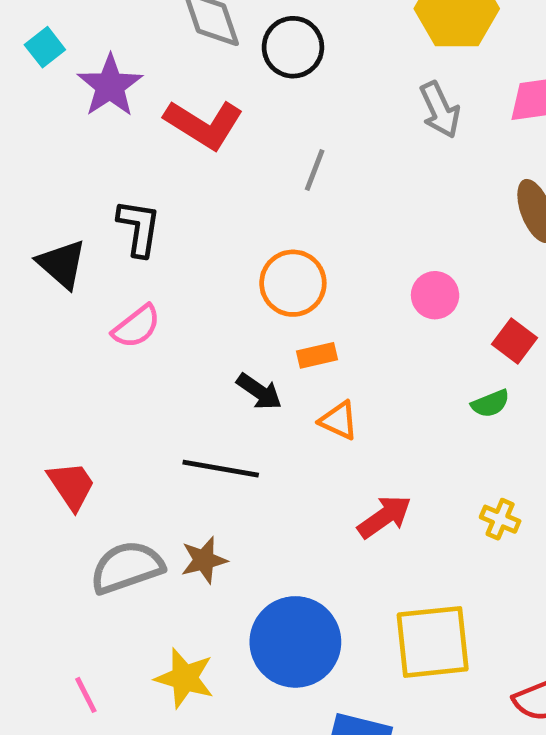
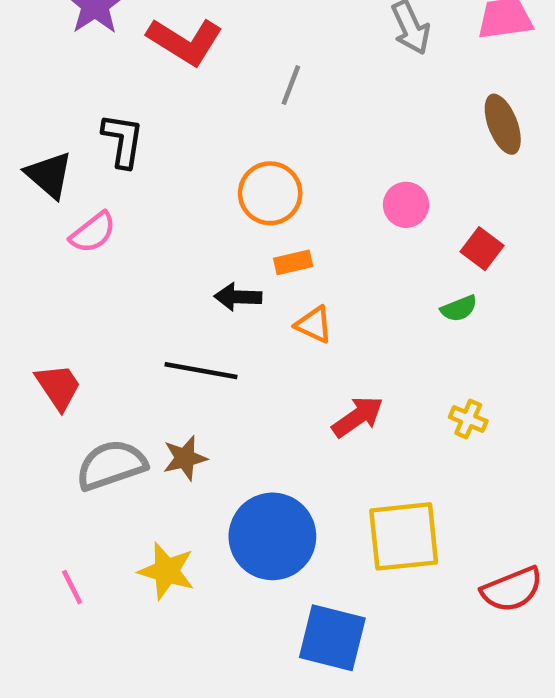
pink semicircle: (136, 327) -> (93, 232), moved
black arrow: (259, 392) -> (238, 297), turned 147

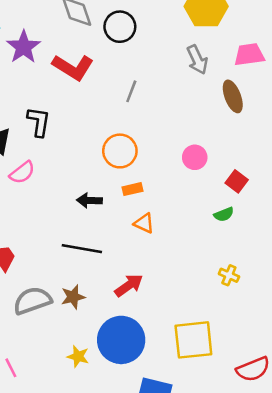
brown ellipse: (503, 124) -> (233, 96), moved
black arrow: (238, 297) -> (89, 200), moved
red arrow: (358, 417) -> (129, 285), moved
yellow star: (167, 571) -> (78, 356), moved, size x0.7

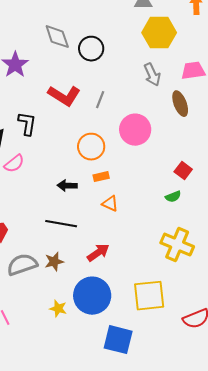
red L-shape: (73, 67) -> (64, 96), moved
pink circle: (195, 157) -> (135, 130), moved, size x1.6
yellow cross: (229, 275) -> (177, 245), size x2.0

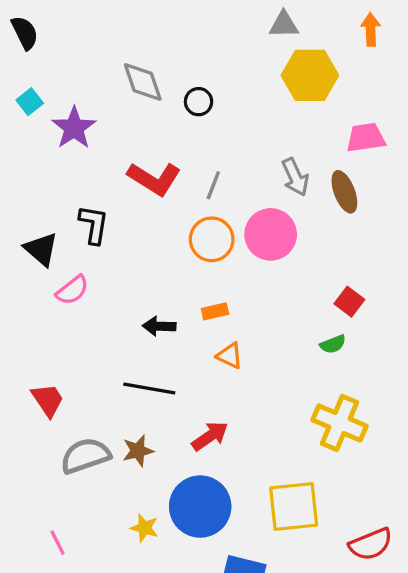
black circle: (91, 49) -> (199, 102), size x0.7
gray arrow: (152, 75) -> (295, 177), moved
orange circle: (91, 147) -> (212, 239), moved

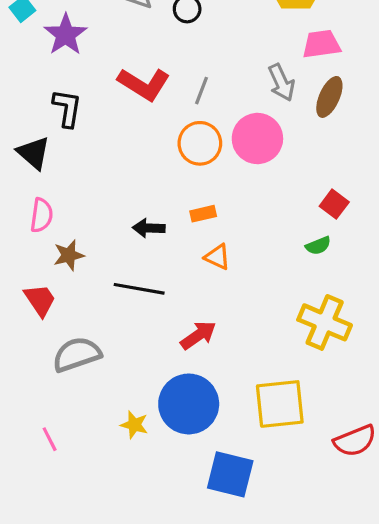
pink trapezoid: (366, 138) -> (321, 44), moved
brown ellipse: (344, 192) -> (329, 97), turned 45
black L-shape: (94, 225) -> (67, 108), moved
pink semicircle: (72, 290) -> (42, 215), moved, turned -44
brown star: (138, 451) -> (69, 255), moved

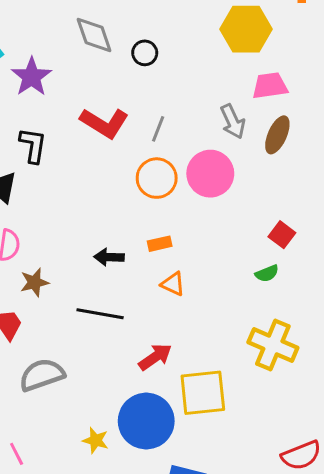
yellow square: (280, 404) -> (203, 393), moved

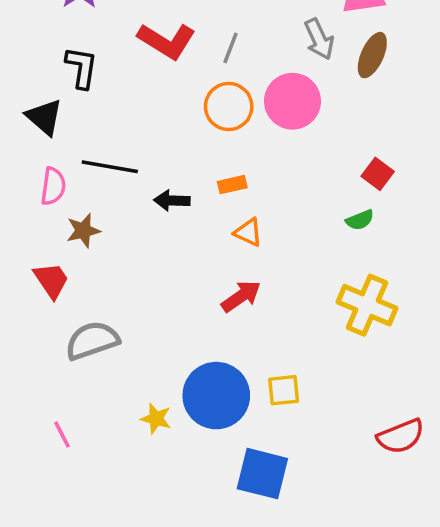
black line: (100, 314) -> (110, 167), moved
red arrow: (155, 357) -> (241, 296), moved
yellow square: (203, 393) -> (284, 390), moved, size x0.6

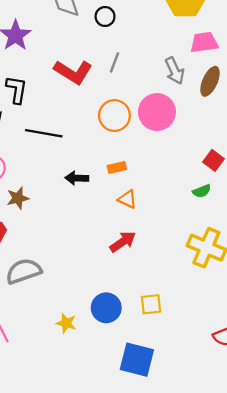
gray line: (230, 48) -> (114, 62), moved
black line: (110, 167) -> (44, 133), moved
blue circle: (216, 396) -> (106, 308), size x0.7

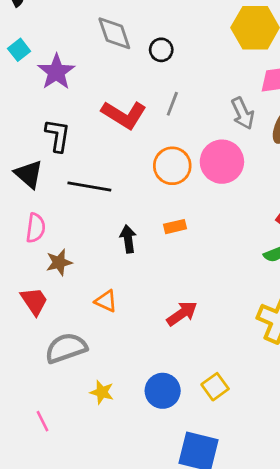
black arrow: (77, 178) -> (128, 239), turned 80
orange triangle: (127, 199) -> (106, 301), moved
yellow square: (151, 304) -> (215, 387), turned -30
yellow star: (66, 323) -> (102, 392), moved

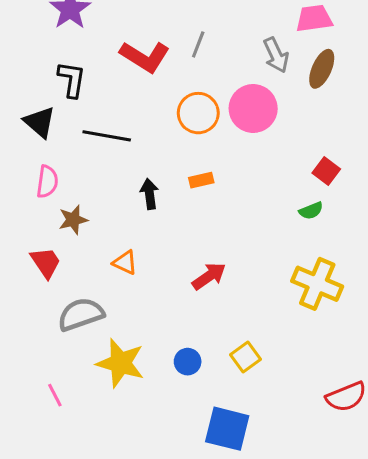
blue circle: (163, 391) -> (188, 362), size x0.7
yellow star: (102, 392) -> (120, 363), size x1.8

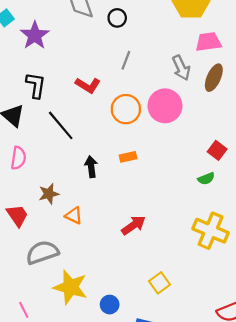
red L-shape: (145, 57) -> (88, 85), moved, size x0.7
black line: (107, 136) -> (61, 125), turned 40
brown star: (73, 220) -> (49, 194), moved
blue circle: (188, 362) -> (110, 305), moved

